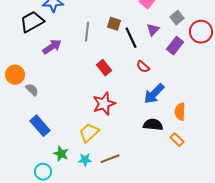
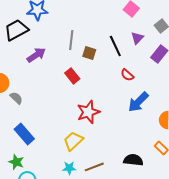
brown square: (114, 24) -> (89, 53), moved
red rectangle: (104, 68) -> (72, 76), moved
black semicircle: (153, 125) -> (133, 160), moved
green star: (61, 154) -> (16, 162), moved

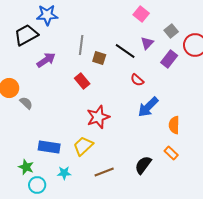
black line: (115, 46) -> (125, 51), turned -30
blue rectangle: (24, 134) -> (49, 147), moved, turned -40
black semicircle: (133, 160) -> (143, 165), turned -60
cyan star: (69, 168) -> (64, 173), moved

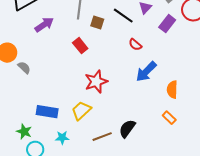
black semicircle: (143, 165) -> (127, 129), moved

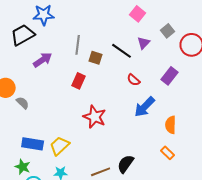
purple rectangle: (167, 24) -> (170, 76), moved
red rectangle: (80, 46) -> (79, 81), turned 63
red star: (96, 82) -> (95, 117), turned -30
yellow trapezoid: (81, 111) -> (60, 146), moved
blue rectangle: (47, 112) -> (33, 144), moved

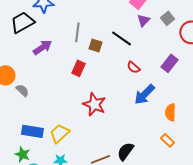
purple triangle: (144, 43) -> (143, 20), moved

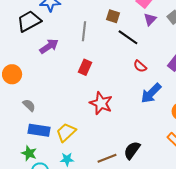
brown square: (95, 45) -> (113, 16), moved
gray semicircle: (22, 90) -> (29, 105), moved

